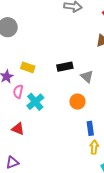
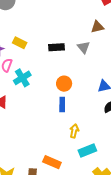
gray triangle: (87, 76) -> (84, 47), moved
blue rectangle: (90, 128) -> (62, 105), moved

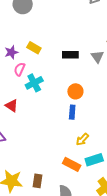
yellow arrow: (74, 131) -> (82, 139), turned -152
orange rectangle: (52, 162) -> (72, 164), moved

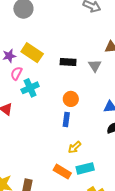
yellow rectangle: (34, 48) -> (32, 53), size x1.5

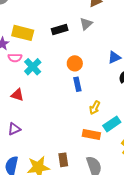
gray triangle: (95, 66) -> (86, 24), turned 40
pink semicircle: (16, 73) -> (15, 58), turned -96

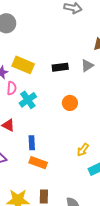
pink semicircle: (15, 58) -> (12, 88), turned -96
blue rectangle: (77, 84) -> (32, 143), moved
orange rectangle: (91, 135) -> (38, 163), moved

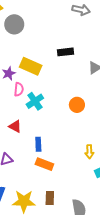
black rectangle: (60, 67) -> (65, 52), moved
yellow arrow: (83, 150) -> (89, 152), turned -40

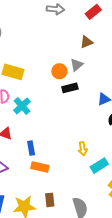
black rectangle: (65, 52) -> (70, 88), moved
orange circle: (77, 105) -> (59, 71), moved

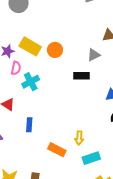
orange circle: (59, 71) -> (55, 50), moved
orange rectangle: (40, 167) -> (57, 150), moved

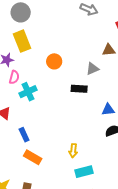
yellow rectangle: (30, 46) -> (22, 41), moved, turned 35
blue rectangle: (29, 125) -> (24, 135), turned -32
orange rectangle: (57, 150) -> (33, 157), moved

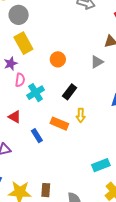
black rectangle: (79, 89) -> (70, 92), moved, turned -49
yellow arrow: (73, 151) -> (81, 115), moved
orange rectangle: (33, 157) -> (59, 124), moved

